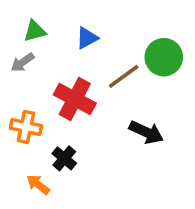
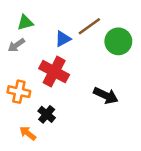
blue triangle: (87, 38) -> (63, 39), moved
brown line: (124, 76) -> (89, 26), moved

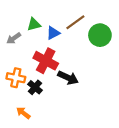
green triangle: (25, 22) -> (34, 24), moved
black arrow: (106, 95) -> (68, 78), moved
black cross: (47, 114) -> (35, 87), moved

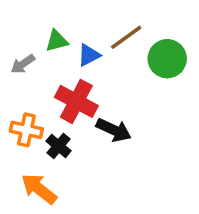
orange arrow: (23, 113) -> (39, 189), size x1.5

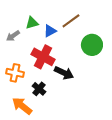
green circle: (167, 59) -> (92, 45), moved
black cross: (59, 146) -> (39, 89), moved

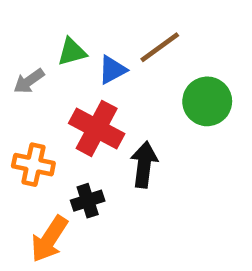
black arrow: (64, 73) -> (144, 165), turned -108
black cross: (39, 89) -> (88, 201), turned 32
orange arrow: (22, 106) -> (49, 239), turned -95

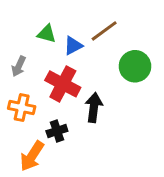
green triangle: (72, 52) -> (47, 34), turned 30
gray arrow: (29, 81) -> (19, 66), moved, turned -30

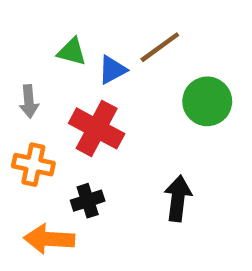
gray arrow: (19, 66) -> (29, 101), turned -30
black arrow: (94, 107) -> (178, 198), moved
orange arrow: (32, 156) -> (49, 239), turned 60

